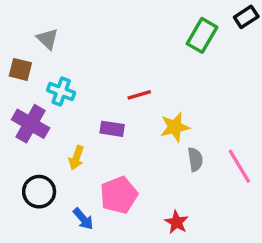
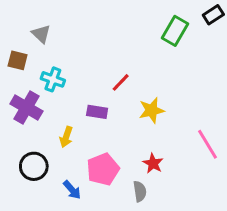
red line: (139, 95) -> (121, 82), turned -30
gray semicircle: (195, 159) -> (140, 191), moved
red star: (177, 222) -> (153, 163), moved

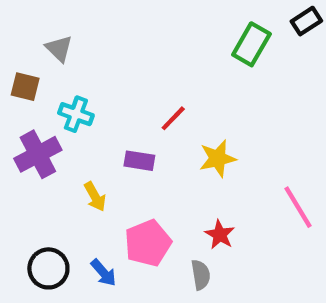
purple cross: (26, 107) -> (38, 154), turned 32
yellow arrow: (66, 137) -> (95, 197), turned -48
black circle: (34, 166) -> (48, 268), moved

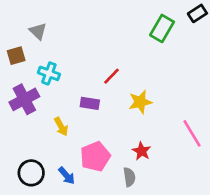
brown square: (25, 87) -> (16, 56), turned -30

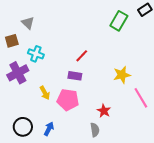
yellow star: (140, 102) -> (122, 75), moved
purple rectangle: (90, 103) -> (75, 76), moved
pink pentagon: (95, 157) -> (68, 100), moved, turned 30
blue arrow: (67, 176) -> (49, 129), turned -112

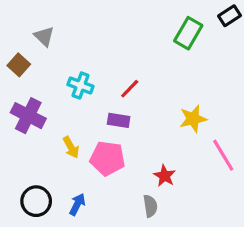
brown square: (12, 41) -> (19, 65), turned -32
cyan cross: (36, 54) -> (81, 85), moved
purple cross: (18, 73) -> (28, 116), turned -35

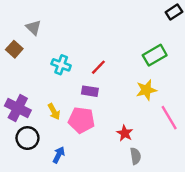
green rectangle: (188, 33) -> (155, 55), moved, turned 30
purple cross: (28, 116) -> (18, 108), moved
black circle: (36, 201) -> (27, 138), moved
gray semicircle: (150, 206) -> (136, 156), moved

